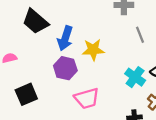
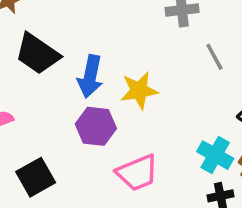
cyan cross: (135, 77) -> (215, 155), moved

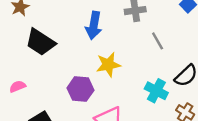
blue arrow: (90, 77) -> (94, 25), moved
cyan cross: (215, 155) -> (156, 91), moved

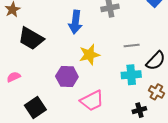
gray line: (158, 41) -> (132, 46), moved, turned -63
cyan cross: (156, 91) -> (131, 75), turned -30

